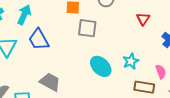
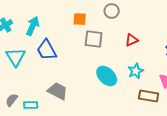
red triangle: (143, 19) -> (132, 40), moved, turned 32

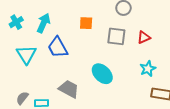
orange square: (80, 19) -> (86, 23), moved
gray square: (94, 39) -> (116, 36), moved
cyan ellipse: (107, 76) -> (102, 74), moved

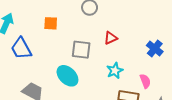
gray square: (116, 36) -> (81, 50), moved

